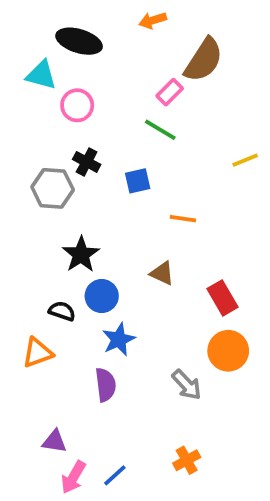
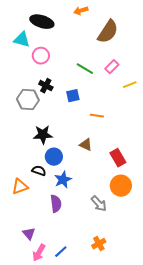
pink rectangle: (170, 92) -> (112, 67), moved
black star: (81, 254) -> (43, 135), turned 30
black semicircle: (62, 311) -> (39, 171), moved
purple triangle: (54, 441) -> (29, 234), turned 40

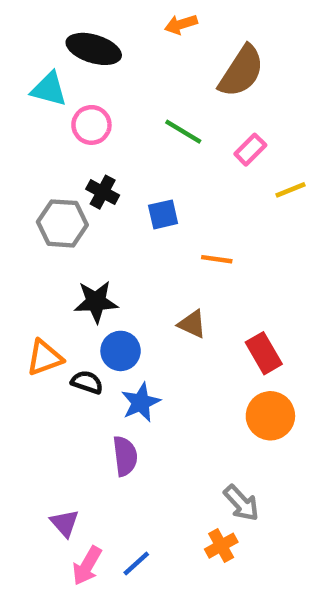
green line: (85, 69) -> (183, 132), moved
orange triangle: (20, 187) -> (44, 358), moved
gray arrow: (99, 204) -> (241, 503), moved

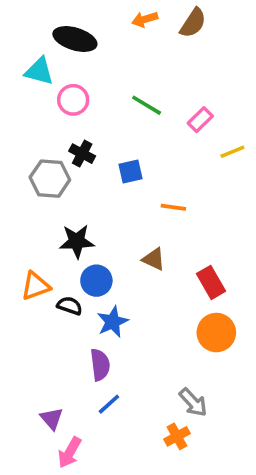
brown semicircle: (241, 71) -> (193, 23), moved, size x0.7
blue line: (136, 563) -> (109, 404), moved

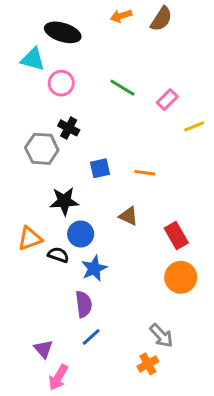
blue square: (130, 171) -> (100, 168), moved

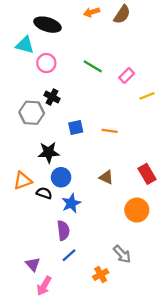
brown triangle: (128, 216) -> (106, 177), moved
red rectangle: (176, 235) -> (147, 174), moved
orange cross: (148, 364) -> (101, 275), moved

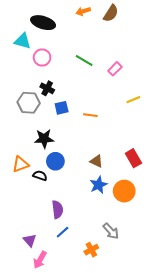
yellow line: (147, 96) -> (133, 100), moved
blue square: (76, 127) -> (62, 108), moved
orange line: (110, 131) -> (90, 115), moved
blue star: (71, 203) -> (99, 185), moved

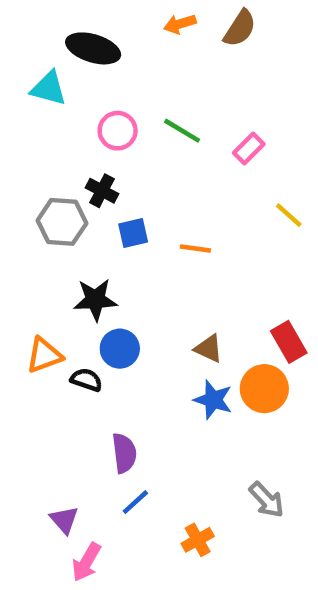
pink circle: (42, 58) -> (118, 131), moved
yellow line: (133, 100) -> (289, 215), turned 64
blue star: (99, 185) -> (213, 400), turned -30
orange circle: (124, 191) -> (264, 389), moved
gray arrow: (111, 231) -> (267, 500), moved

